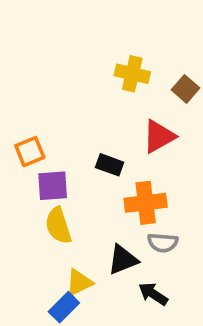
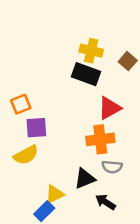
red triangle: (159, 136) -> (109, 108), moved
black rectangle: (110, 165) -> (86, 74), moved, size x1.5
yellow semicircle: (58, 226) -> (26, 155), moved, turned -100

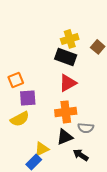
yellow cross: (91, 51) -> (70, 39), turned -30
red triangle: (109, 108) -> (68, 83), moved
orange cross: (100, 139) -> (66, 112), moved

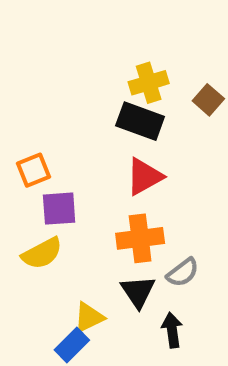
gray semicircle: (86, 128) -> (183, 272), turned -42
black triangle: (65, 137) -> (138, 292), turned -42
black arrow: (81, 155) -> (172, 330), turned 49

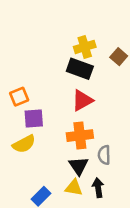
gray semicircle: (183, 272) -> (104, 155), turned 126
yellow triangle: (89, 317) -> (74, 188), moved, turned 36

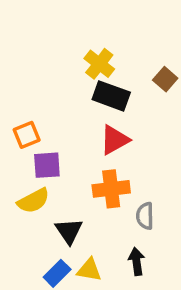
yellow cross: (85, 47) -> (99, 64), moved, turned -35
black triangle: (79, 166) -> (69, 231), moved
yellow triangle: (74, 188) -> (89, 270), moved

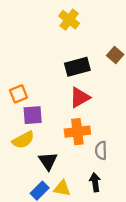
yellow cross: (99, 64) -> (69, 20), moved
black rectangle: (111, 96) -> (77, 67), turned -35

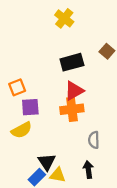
orange cross: (77, 132) -> (72, 109), moved
black triangle: (48, 161) -> (47, 162), moved

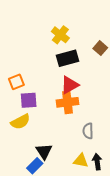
yellow cross: (64, 18) -> (60, 35), moved
black arrow: (88, 170) -> (97, 162), moved
yellow triangle: (58, 175) -> (81, 161), moved

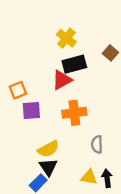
red triangle: (70, 85) -> (62, 80), moved
yellow semicircle: (20, 122) -> (48, 149), moved

